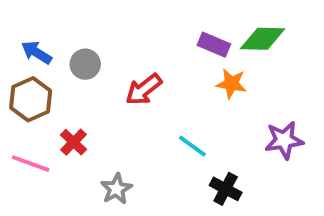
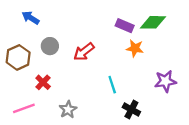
blue arrow: (36, 52) -> (31, 18), moved
gray circle: (85, 64) -> (50, 46), moved
cyan line: (192, 146) -> (112, 85), turned 36
pink line: (31, 164) -> (24, 108), moved, turned -40

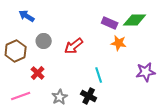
black cross: (131, 110) -> (89, 96), moved

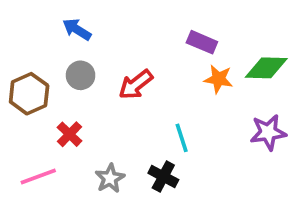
blue arrow: (27, 16) -> (77, 29), moved
green diamond: (135, 20) -> (266, 68), moved

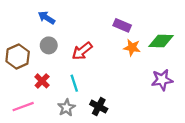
cyan line: (182, 138) -> (74, 83), moved

